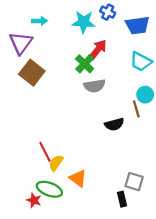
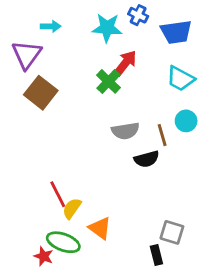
gray semicircle: (95, 86) -> (125, 131), moved
brown line: (136, 109) -> (162, 135), moved

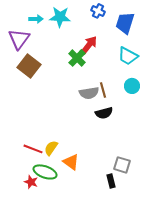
cyan star: (107, 28) -> (60, 17), moved
blue trapezoid: (176, 32) -> (125, 23), turned 115
brown line: (162, 135) -> (103, 90), moved
red line: (58, 194) -> (33, 149), moved, turned -42

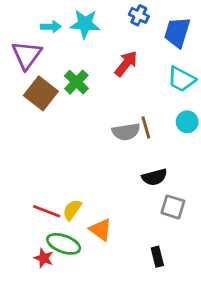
green cross: (77, 58) -> (76, 82), moved
black semicircle: (104, 113) -> (154, 177), moved
gray square: (122, 165) -> (173, 207), moved

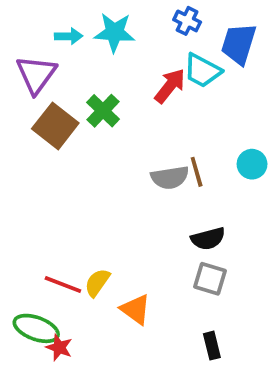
cyan trapezoid: (181, 79) -> (202, 71), moved
gray square: (173, 207) -> (210, 279), moved
green ellipse: (64, 244) -> (36, 328), moved

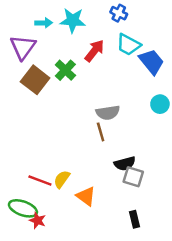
blue trapezoid: (239, 44) -> (151, 62), moved, turned 124
red arrow: (170, 86) -> (94, 51), moved
brown line: (197, 172) -> (101, 132), moved
black semicircle: (208, 239) -> (125, 164), moved

